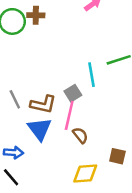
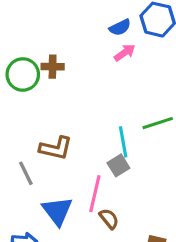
gray square: (73, 93) -> (118, 165), moved
brown L-shape: (43, 104) -> (56, 148), moved

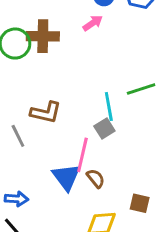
pink arrow: (125, 53) -> (93, 23), moved
brown cross: (53, 67) -> (43, 36), size x1.5
blue triangle: (57, 211) -> (66, 177), moved

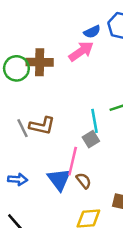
pink arrow: (93, 23) -> (81, 51), size x1.5
gray line: (18, 136) -> (23, 128), moved
blue arrow: (16, 199) -> (18, 179), moved

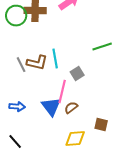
cyan line: (95, 121) -> (55, 59), moved
brown semicircle: (84, 181) -> (71, 108), turned -88

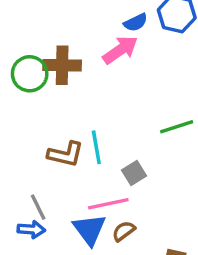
gray line: (21, 65) -> (38, 207), moved
pink line: (62, 92) -> (108, 204), turned 65

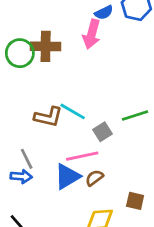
pink arrow: (120, 50) -> (92, 34), turned 140
green line: (177, 127) -> (135, 115), moved
cyan line: (96, 147) -> (73, 111), turned -50
blue triangle: (89, 229) -> (67, 176), turned 36

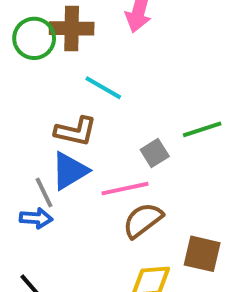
cyan line: (73, 111) -> (103, 88), moved
blue triangle: (67, 176) -> (70, 171), moved
brown semicircle: (94, 178) -> (143, 220), size x1.5
brown square: (135, 201) -> (202, 254), size x1.4

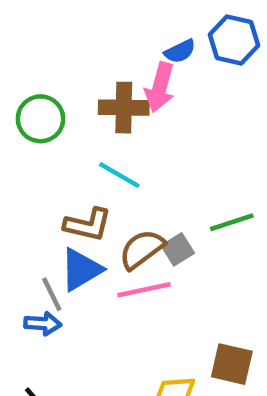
brown cross: (72, 28) -> (124, 108), moved
brown semicircle: (143, 220) -> (142, 249), moved

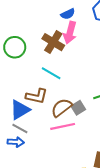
blue semicircle: (180, 51) -> (68, 14), moved
brown cross: (124, 108) -> (53, 42), turned 30
blue triangle: (81, 270) -> (20, 110), moved
gray line: (52, 294) -> (20, 128), turned -35

